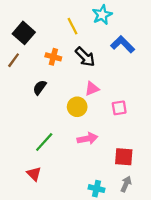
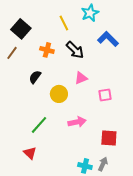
yellow circle: (77, 107) -> (59, 94), moved
gray arrow: (126, 184) -> (103, 164), moved

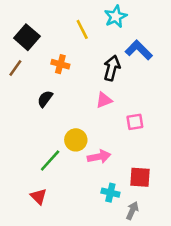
black arrow: (75, 50) -> (112, 68), moved, turned -120
yellow circle: (59, 94) -> (76, 140), moved
cyan cross: (85, 166) -> (110, 193), moved

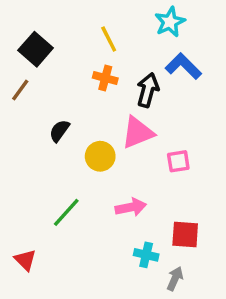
cyan star: (116, 17) -> (170, 22), moved
orange cross: (60, 64) -> (105, 78), moved
pink triangle: (104, 100) -> (138, 132), size x1.5
yellow circle: (76, 140) -> (100, 156), moved
red triangle: (39, 196) -> (25, 260), moved

